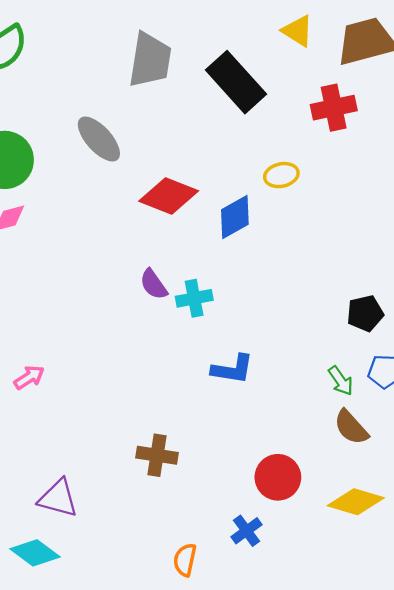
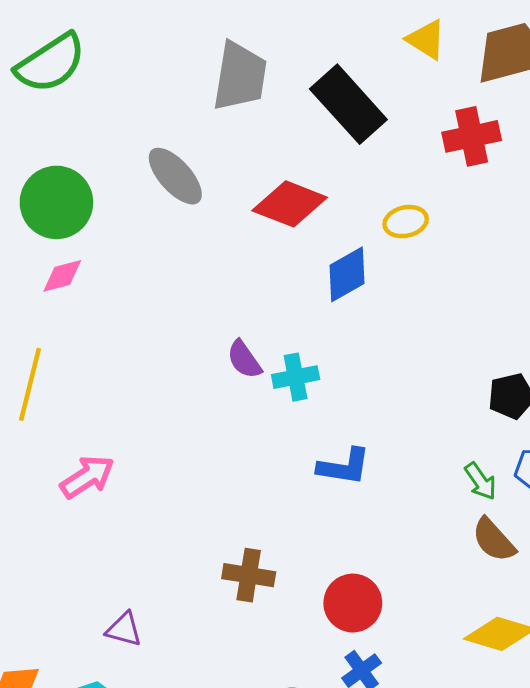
red diamond: (169, 196) -> (290, 204), moved
pink arrow: (29, 377) -> (87, 477), size x1.4
red circle: (278, 477) -> (353, 603), moved
purple triangle: (58, 498) -> (124, 629), size x0.7

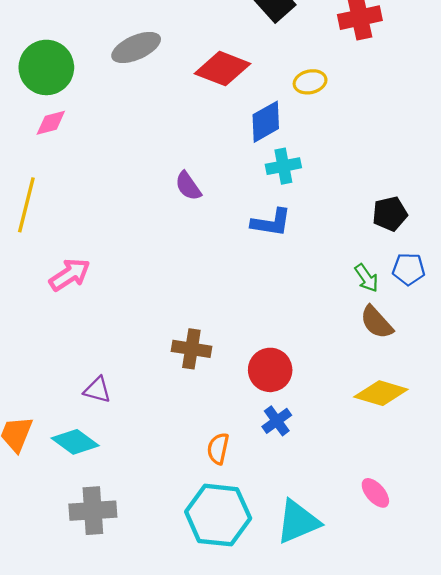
gray ellipse: (175, 176) -> (136, 48), turned -72
cyan cross: (296, 377) -> (283, 166), moved
blue L-shape: (344, 467) -> (271, 223), moved

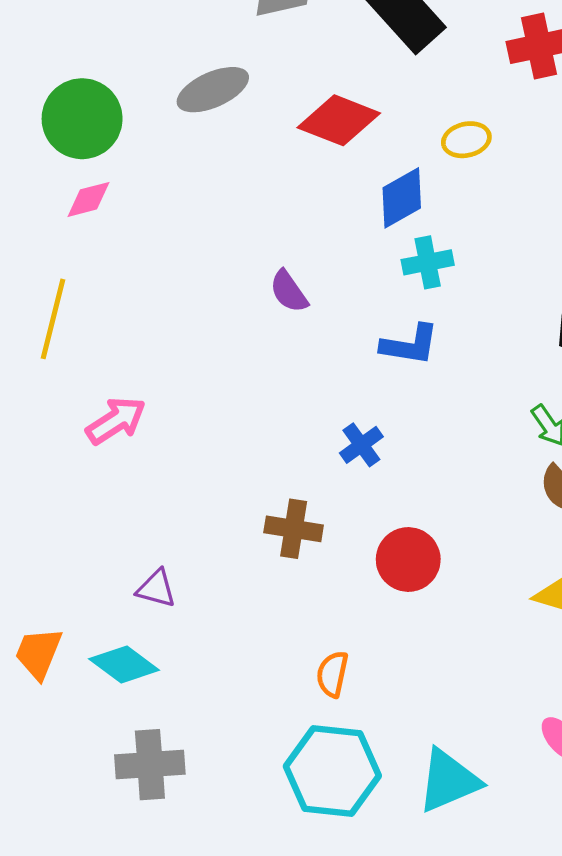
blue cross: (277, 421) -> (361, 445), moved

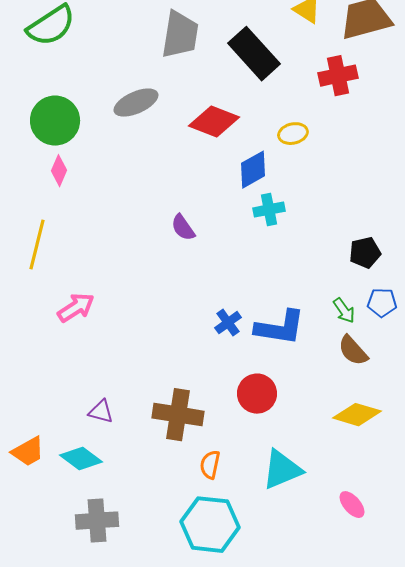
pink diamond: (89, 199) -> (59, 171), turned -52
blue L-shape: (410, 345) -> (280, 328), moved, size x1.4
brown cross: (294, 529) -> (178, 415), moved, size x1.4
orange trapezoid: (38, 653) -> (28, 452), turned -141
cyan triangle: (449, 781) -> (282, 470), moved

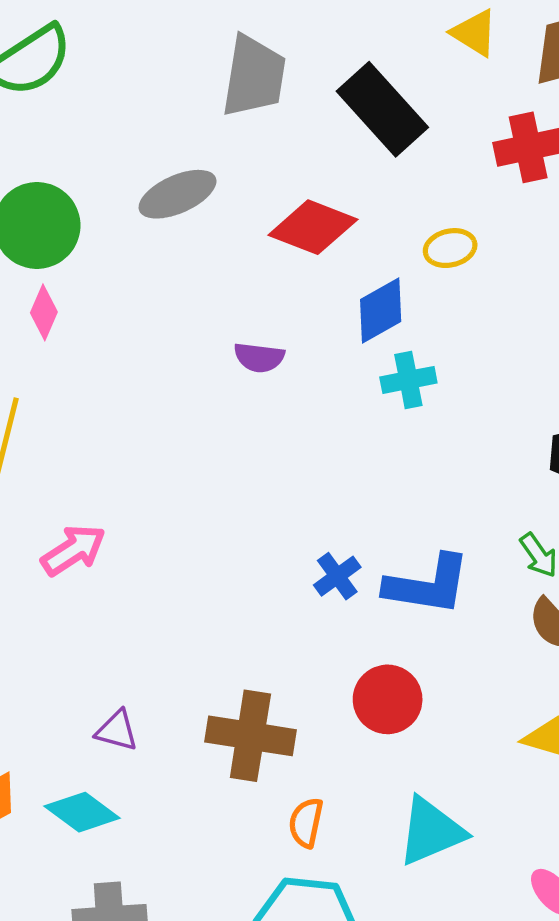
purple semicircle: (183, 228) -> (259, 357), moved, turned -48

